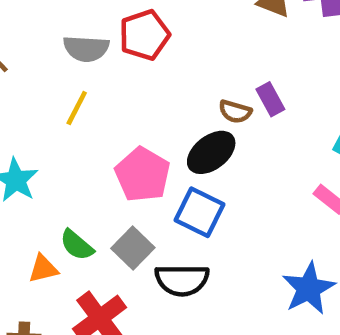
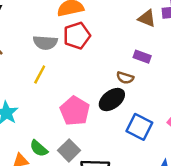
purple rectangle: (270, 99) -> (142, 57), moved, turned -42
blue square: (199, 212) -> (139, 127), moved

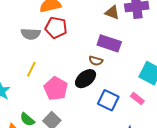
red pentagon: (77, 36) -> (56, 28), turned 30
purple rectangle: (142, 57) -> (109, 43), size x1.6
yellow line: (40, 75) -> (31, 69), moved

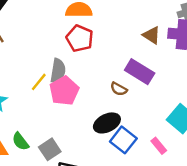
gray semicircle: (31, 34) -> (58, 71), moved, turned -96
black ellipse: (86, 79) -> (107, 123), moved
pink pentagon: (56, 89) -> (64, 91), moved

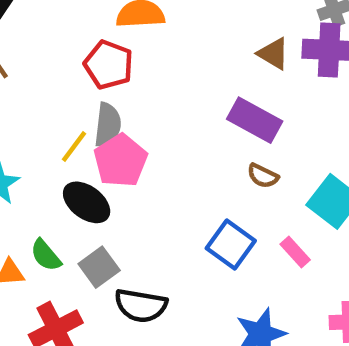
red pentagon: (80, 38) -> (109, 65), moved
brown semicircle: (119, 89) -> (263, 176), moved
black ellipse: (107, 123) -> (87, 202), moved, turned 65

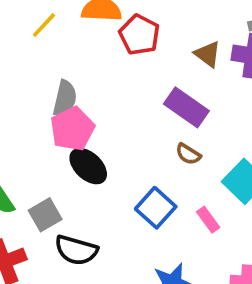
red pentagon: (109, 65) -> (139, 35), moved
yellow line: (74, 147) -> (44, 25), moved
black ellipse: (87, 202) -> (88, 166), moved

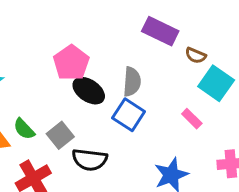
gray semicircle: (65, 98) -> (132, 82), moved
brown semicircle: (188, 154) -> (196, 55), moved
blue square: (156, 208) -> (129, 115), moved

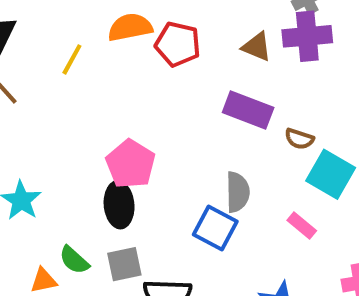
gray semicircle: (132, 82) -> (238, 192), moved
black ellipse: (89, 91) -> (119, 205), moved, turned 56
gray square: (60, 135) -> (124, 264), turned 32

